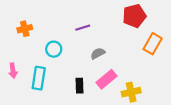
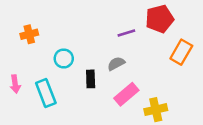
purple line: (83, 28) -> (126, 33), moved
cyan rectangle: (39, 78) -> (46, 93), turned -30
black rectangle: (80, 86) -> (91, 79), moved

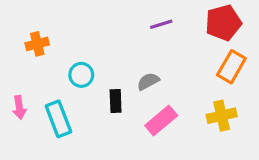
red pentagon: (160, 19) -> (223, 23), moved
purple line: (126, 33) -> (161, 24), moved
yellow cross: (156, 110) -> (222, 116), moved

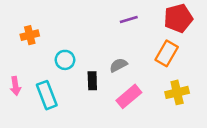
orange rectangle: (231, 67) -> (167, 53), moved

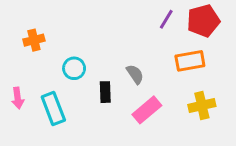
purple line: (129, 19) -> (166, 19), moved, turned -42
orange rectangle: (167, 53) -> (190, 61), turned 50
gray semicircle: (118, 65) -> (135, 74), turned 84

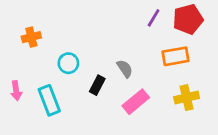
black rectangle: (105, 92) -> (97, 85), turned 30

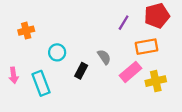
purple line: (154, 18) -> (124, 23), moved
pink rectangle: (136, 102) -> (130, 72), moved

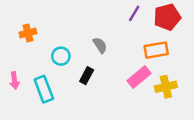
purple line: (124, 23) -> (134, 13), moved
gray semicircle: (104, 57) -> (100, 45), moved

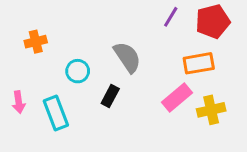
gray semicircle: (100, 45) -> (127, 57), size x1.5

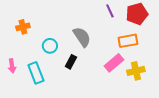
purple line: (171, 17) -> (110, 11), turned -56

